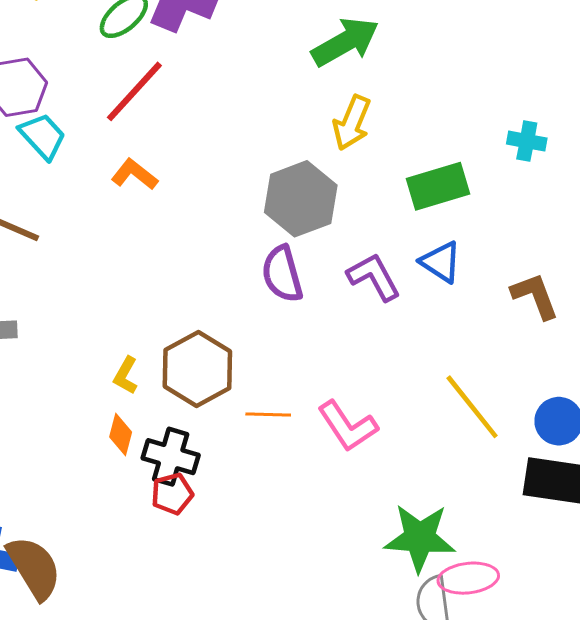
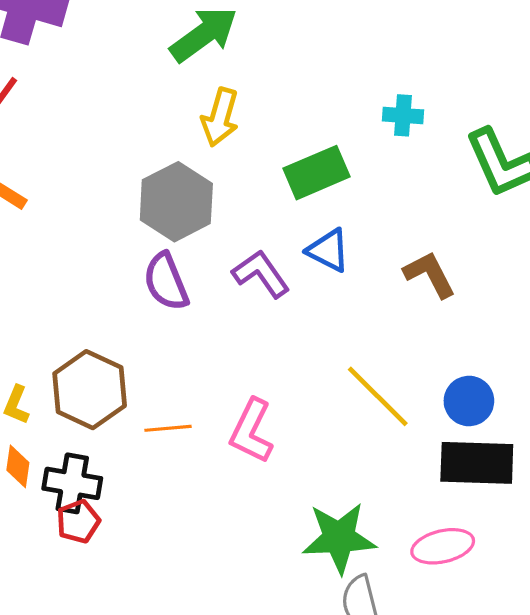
pink L-shape: (348, 426) -> (251, 431), turned 66
pink ellipse: (468, 578) -> (443, 546), moved

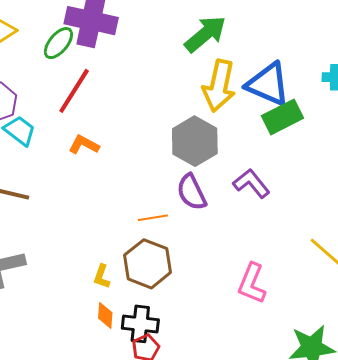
yellow arrow: (220, 117) -> (219, 86), size x1.4
blue triangle: (328, 250) -> (268, 84), moved, size x1.6
orange line: (168, 428) -> (153, 218), moved

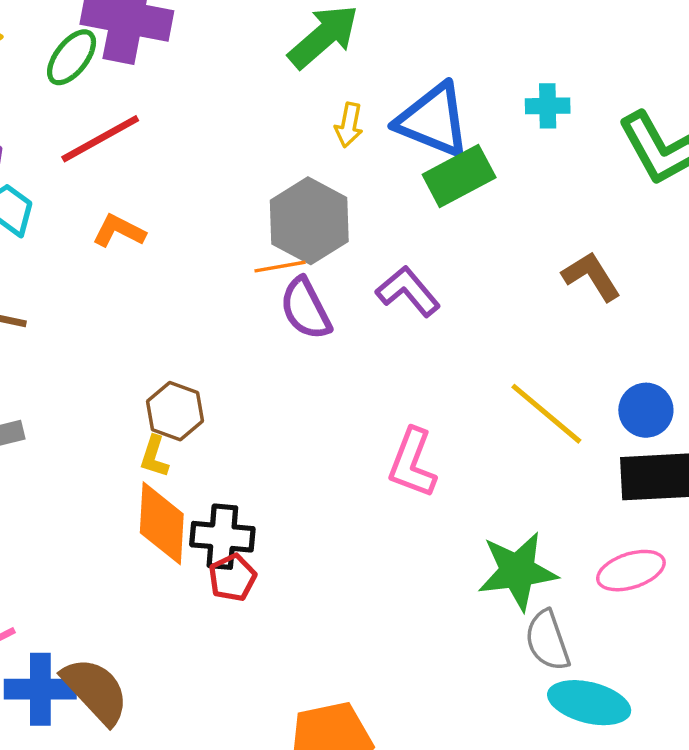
yellow arrow: (219, 86) -> (349, 125), size x0.5
red line: (74, 91) -> (100, 139), turned 30
orange line: (153, 218) -> (280, 267), moved
brown hexagon: (148, 264) -> (175, 411), moved, size x0.7
orange diamond: (105, 315) -> (162, 523), size x1.8

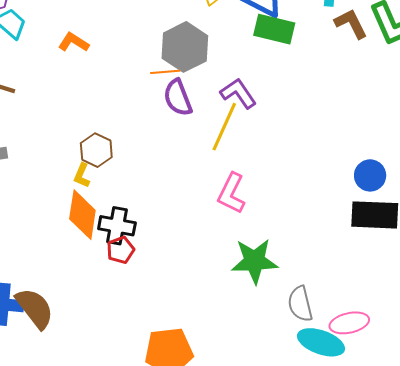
green rectangle: (459, 176) -> (274, 29), turned 36
brown L-shape: (591, 276) -> (351, 24), moved
yellow line: (546, 414) -> (224, 127), moved, turned 69
green star: (517, 571) -> (254, 261), moved
pink ellipse: (631, 571) -> (349, 323), moved

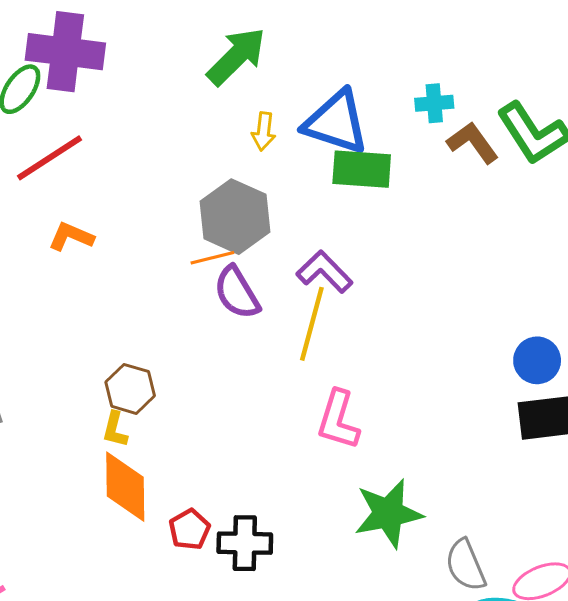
black cross: (117, 226) -> (245, 543), moved

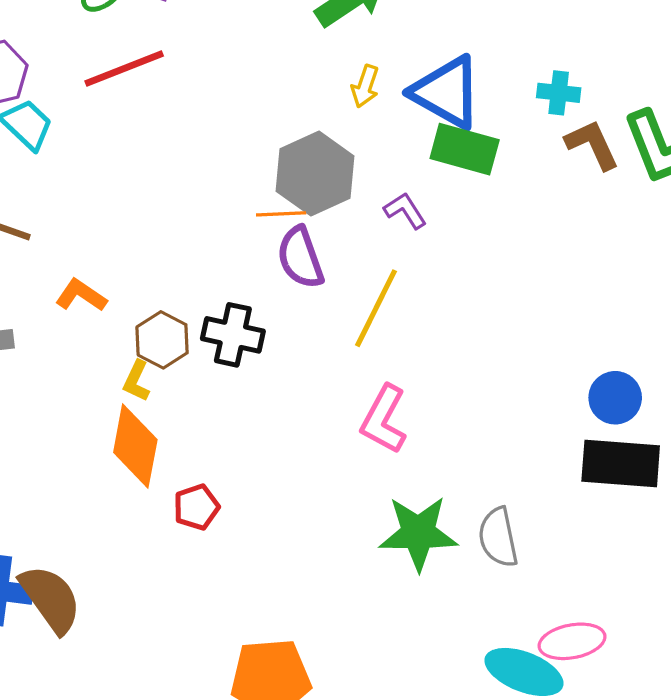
orange L-shape: (71, 236) -> (81, 295), moved
purple L-shape: (324, 272) -> (405, 211), moved, size x0.7
black cross: (245, 543) -> (233, 335), moved
gray semicircle: (465, 565) -> (498, 537), moved

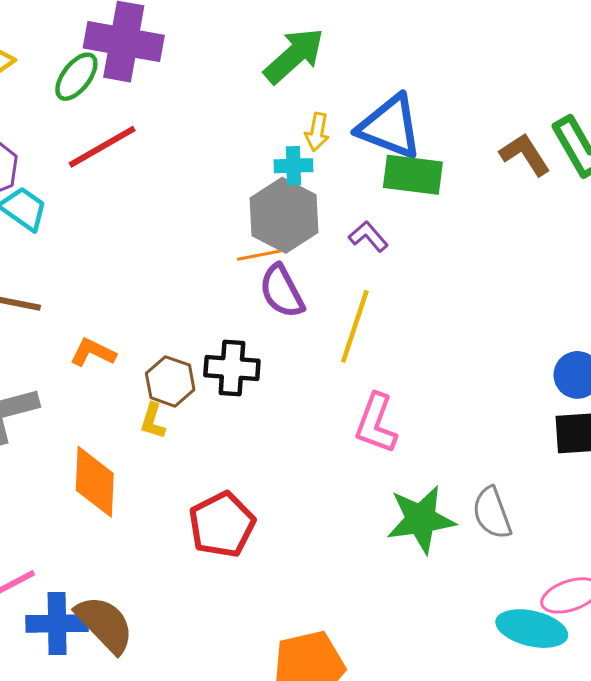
cyan cross: (559, 93) -> (293, 166), moved
orange diamond: (135, 446) -> (95, 482), moved
red pentagon: (196, 507) -> (222, 525), size x1.6

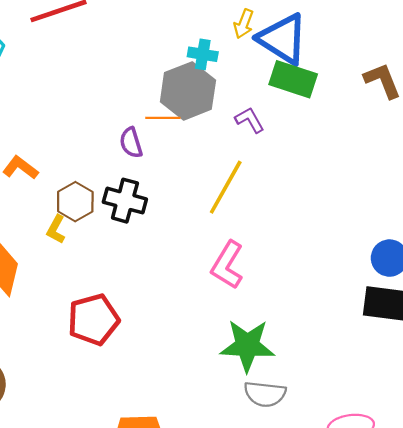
yellow arrow: (317, 132) -> (244, 24), moved
purple semicircle: (282, 291) -> (131, 143), moved, size x0.7
gray semicircle: (492, 513) -> (265, 394), moved, turned -75

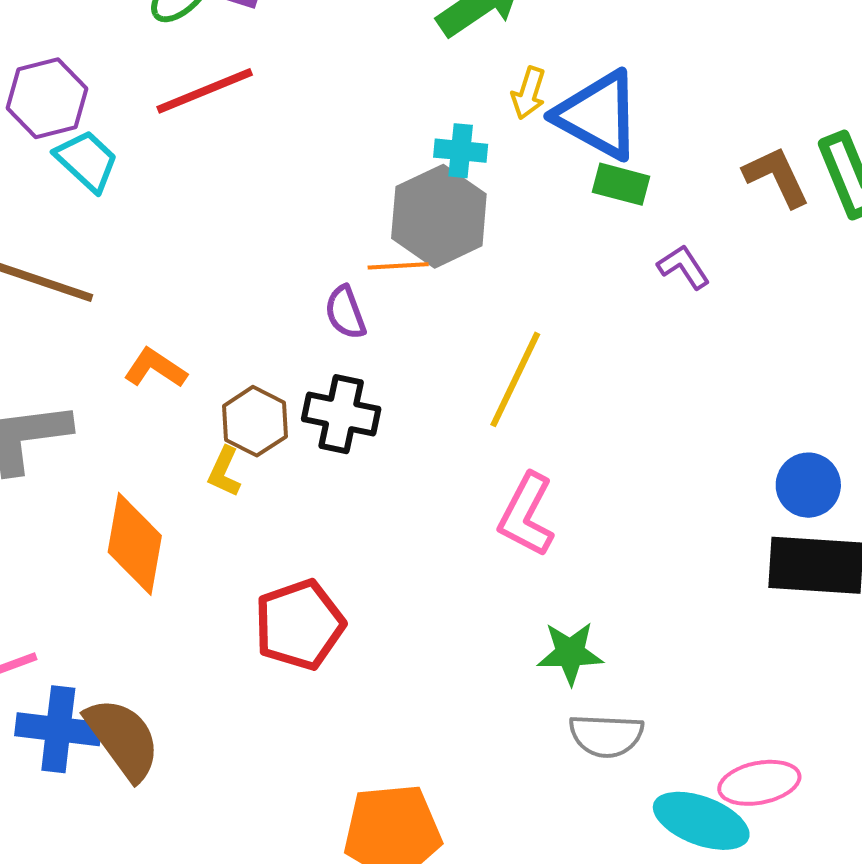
green rectangle: (293, 79) -> (621, 184), size x0.7
purple L-shape: (250, 120) -> (684, 267), moved
green star: (247, 346) -> (570, 653), size x0.7

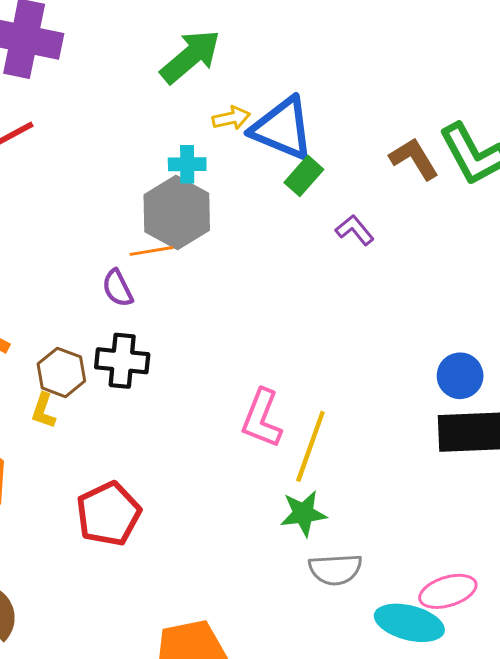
yellow arrow: (529, 93) -> (231, 118), turned -114
green rectangle: (621, 184) -> (304, 176), turned -57
yellow line: (515, 379) -> (310, 446), moved

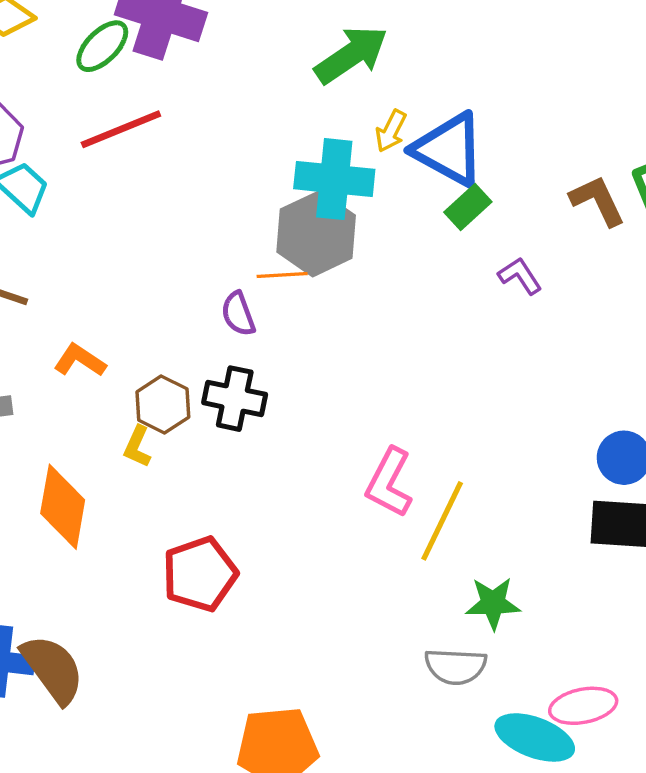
yellow arrow: (231, 118) -> (391, 131), turned 123
cyan cross: (187, 164) -> (334, 179), size x1.8
green star: (303, 513) -> (493, 603), moved

